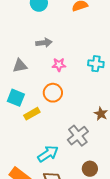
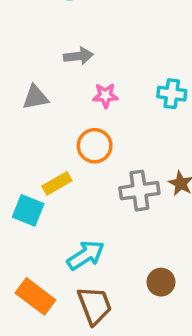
cyan square: (16, 98) -> (28, 210), moved
gray cross: (78, 136) -> (139, 191), moved, turned 30

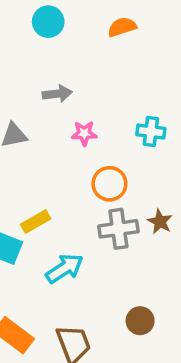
orange circle: (95, 146) -> (109, 184), moved
cyan arrow: (86, 255) -> (64, 268), moved

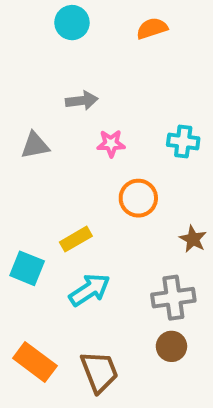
yellow rectangle: (36, 222) -> (76, 239), moved
gray cross: (118, 229) -> (173, 298), moved

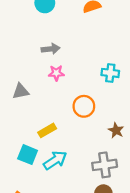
pink star: (111, 143) -> (56, 73), moved
gray triangle: (35, 145) -> (21, 91), moved
cyan square: (27, 268) -> (28, 155), moved

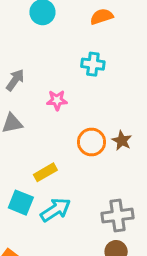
gray arrow: (51, 49) -> (15, 80), moved, turned -48
cyan cross: (110, 73) -> (93, 64), moved
brown star: (116, 130) -> (122, 141), moved

